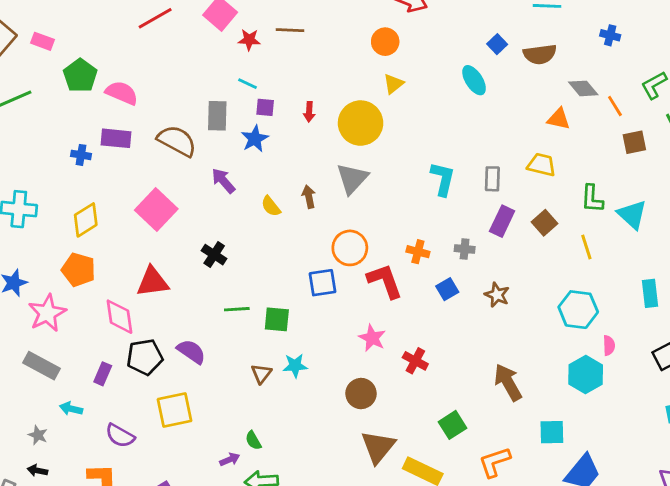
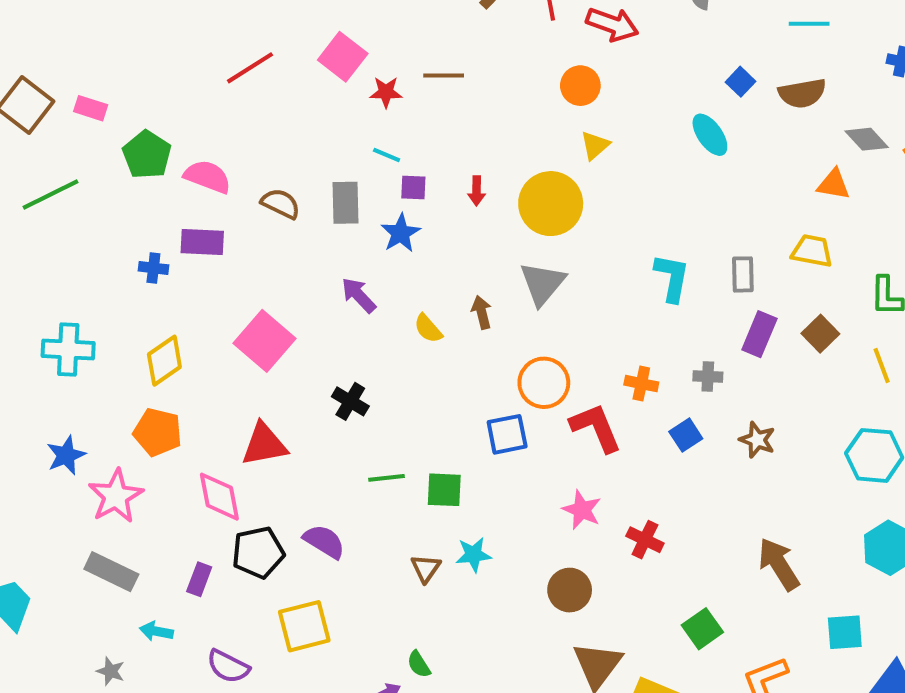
brown semicircle: (177, 141) -> (281, 204), moved, size x0.7

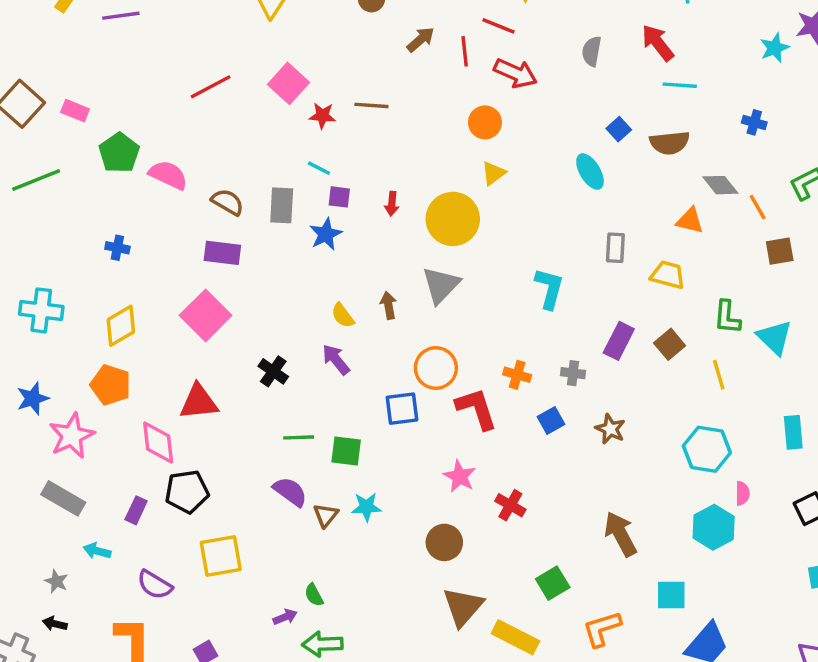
purple rectangle: (202, 242) -> (222, 253), moved
gray rectangle: (743, 274) -> (615, 248), moved
purple arrow: (359, 295) -> (336, 360), moved
purple semicircle: (324, 541) -> (290, 492), moved

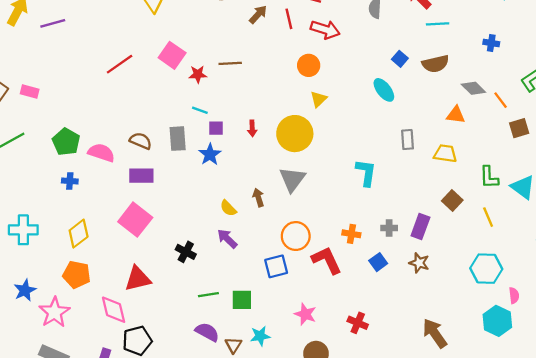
green pentagon: (119, 153) -> (66, 142), moved
pink semicircle: (168, 175) -> (101, 153), moved
purple rectangle: (619, 341) -> (420, 227), moved
pink star: (460, 476) -> (305, 314), moved

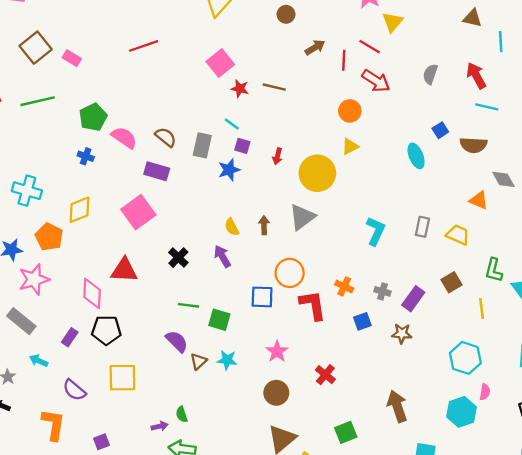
red line: (120, 64) -> (144, 46), moved
gray rectangle: (407, 140) -> (422, 227), moved
brown star: (419, 263) -> (402, 334), turned -30
orange pentagon: (77, 275) -> (49, 237), moved

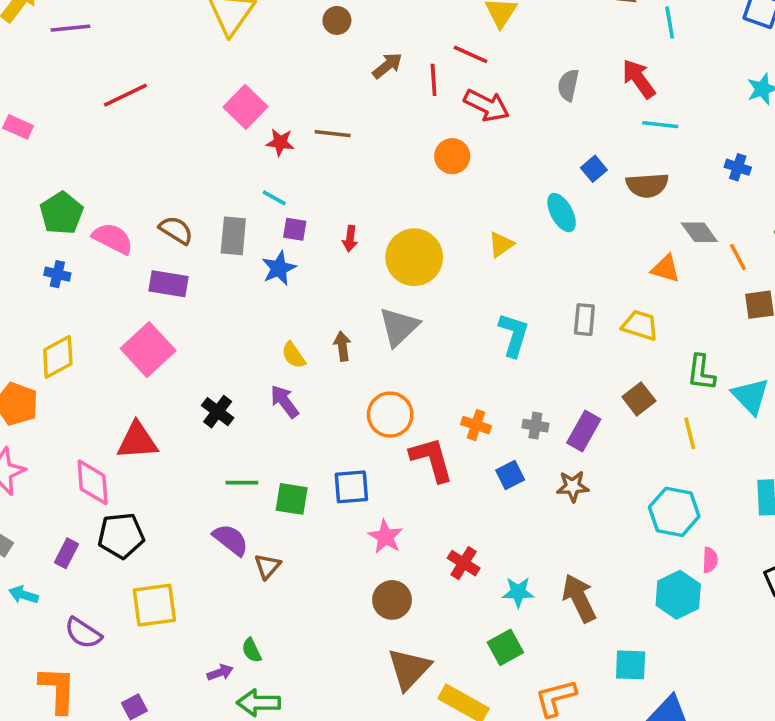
yellow triangle: (350, 147) -> (501, 244), moved
blue square: (262, 297) -> (351, 487), moved
cyan star: (227, 360) -> (518, 592), moved

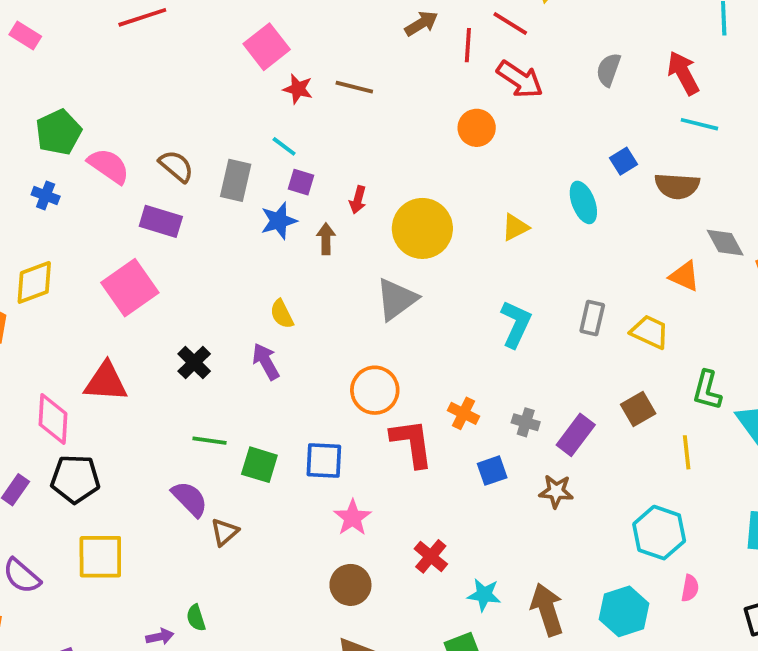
brown arrow: (342, 346) -> (326, 239), moved
cyan hexagon: (678, 595) -> (624, 611), moved

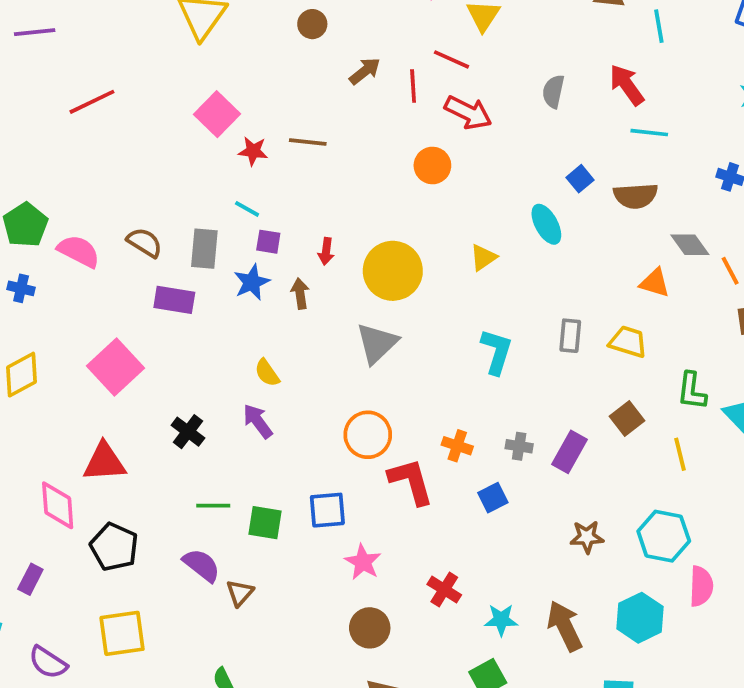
purple rectangle: (161, 221) -> (174, 300), moved
black pentagon: (75, 479) -> (114, 547), moved, turned 30
brown star: (556, 491) -> (587, 537), moved
pink semicircle: (690, 588) -> (701, 586), size x1.5

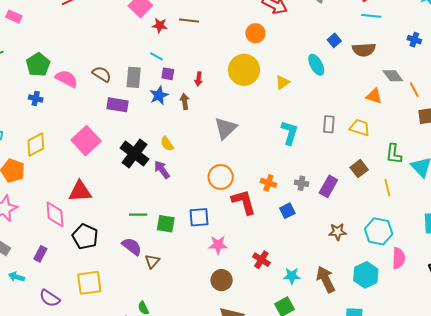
yellow circle: (393, 271) -> (244, 70), moved
black cross: (188, 432) -> (135, 154), moved, size x1.6
pink star: (363, 562) -> (218, 245), turned -30

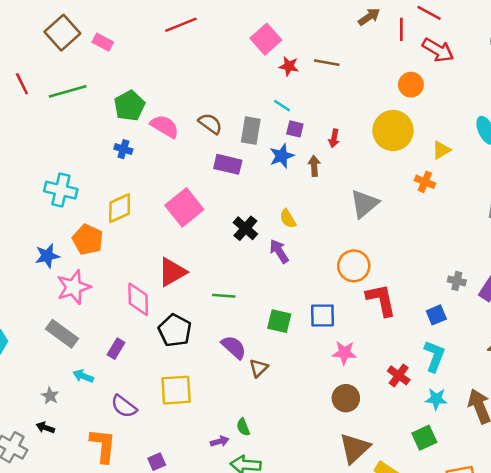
cyan L-shape: (290, 133) -> (434, 356), moved
black cross: (135, 154) -> (245, 228), size x0.7
orange cross: (268, 183) -> (425, 182), moved
red triangle: (80, 191) -> (172, 272), turned -30
green line: (138, 215) -> (224, 296), moved

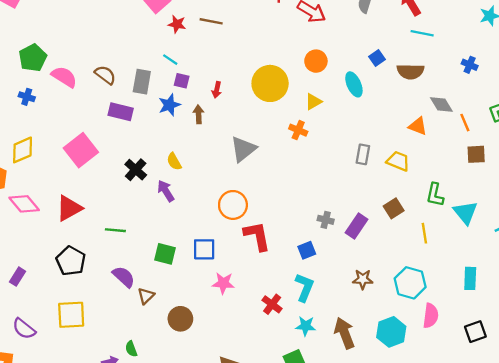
orange circle: (411, 85) -> (316, 61), moved
pink diamond: (138, 299) -> (24, 204), moved, turned -40
brown circle: (346, 398) -> (180, 319), moved

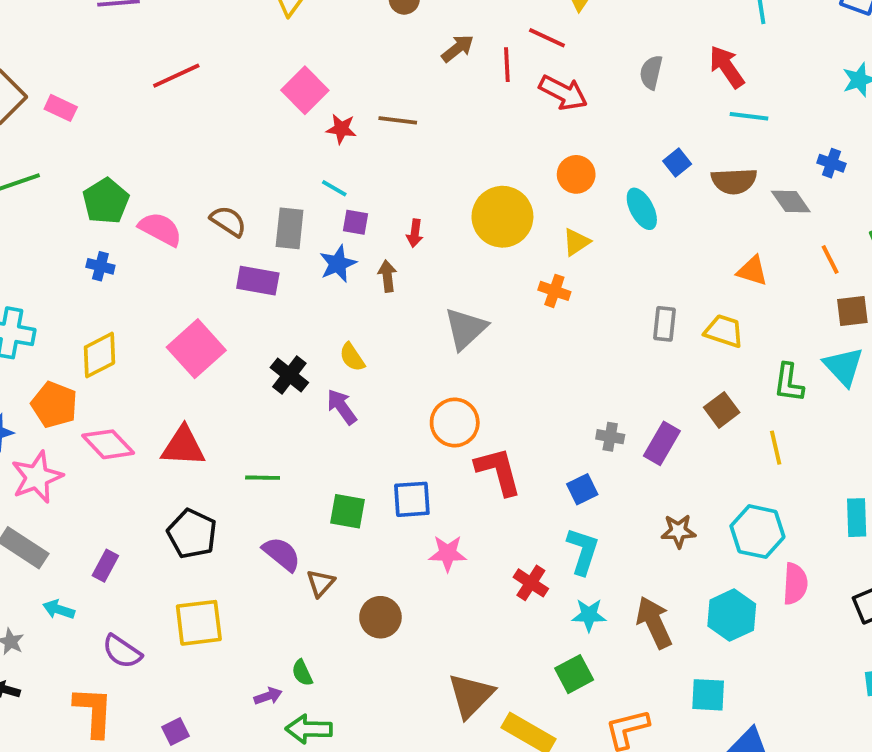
gray diamond: (441, 104) -> (791, 201), moved
red triangle: (69, 208) -> (183, 446), turned 36
cyan triangle: (465, 213) -> (844, 366), moved

